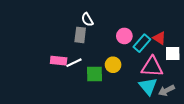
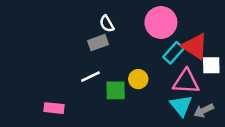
gray rectangle: (80, 35) -> (98, 43), turned 63
pink circle: (124, 36) -> (161, 22), moved, size x1.6
red triangle: (159, 38) -> (195, 46), size x1.6
pink rectangle: (59, 61) -> (54, 108), moved

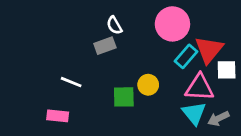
red triangle: (195, 46) -> (209, 50), turned 36
white line: (90, 77) -> (71, 82), moved, turned 48

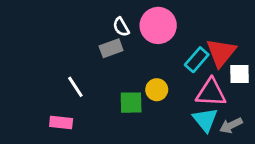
pink circle: (172, 24) -> (158, 25), moved
white line: (71, 82) -> (75, 87), turned 35

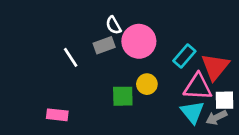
pink circle: (158, 25) -> (139, 41), moved
red triangle: (221, 53) -> (215, 67), moved
white square: (240, 74) -> (224, 100), moved
white line: (75, 87) -> (71, 57), moved

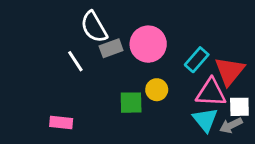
white semicircle: (113, 25) -> (94, 27), moved, size x1.6

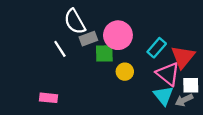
pink triangle: (211, 93) -> (168, 74), turned 35
green square: (131, 103) -> (104, 53), moved

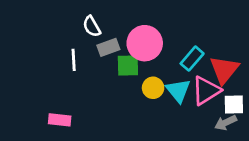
white semicircle: (75, 22) -> (92, 26), size x0.7
white line: (60, 49) -> (74, 60), turned 30
pink triangle: (168, 74) -> (206, 91), turned 50
cyan triangle: (163, 96) -> (178, 91), moved

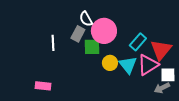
white semicircle: (92, 26) -> (86, 19), moved
gray rectangle: (108, 47) -> (78, 34), turned -42

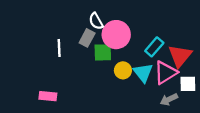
gray arrow: (162, 88) -> (169, 99), moved

